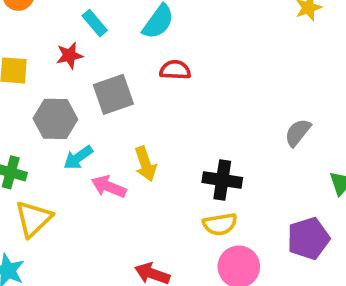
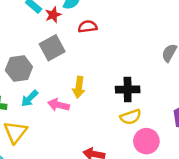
red star: (69, 56) -> (53, 15), moved
cyan arrow: (78, 158) -> (30, 98), moved
yellow arrow: (145, 164) -> (79, 87), turned 36

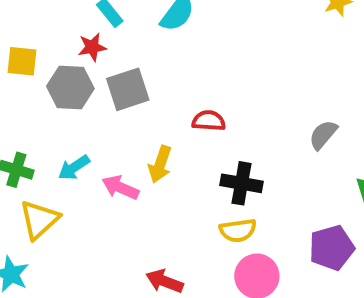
red star: (53, 15) -> (92, 47), moved
red semicircle: (88, 27) -> (209, 121), moved
gray hexagon: (19, 69) -> (70, 87), moved

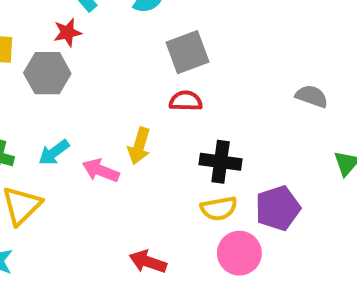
gray square: (128, 89) -> (187, 52), moved
gray semicircle: (323, 135) -> (312, 96), moved, turned 72
purple pentagon: (332, 248) -> (278, 208), moved

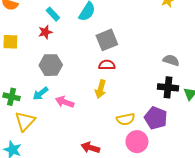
gray hexagon: (47, 73) -> (51, 65), moved
yellow arrow: (139, 146) -> (101, 89), moved
black cross: (221, 162) -> (168, 87), moved
purple pentagon: (278, 208) -> (156, 118), turned -30

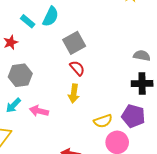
cyan rectangle: (53, 14) -> (28, 21), moved
red semicircle: (107, 65) -> (77, 68), turned 56

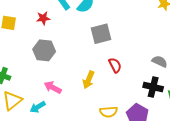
red semicircle: (77, 68) -> (115, 65), moved
cyan arrow: (13, 105) -> (38, 107), moved

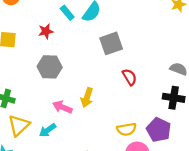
yellow arrow: (89, 80) -> (87, 98), moved

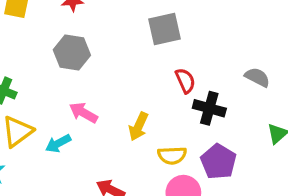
yellow arrow: (87, 98) -> (138, 126), moved
black cross: (174, 98) -> (209, 108), moved

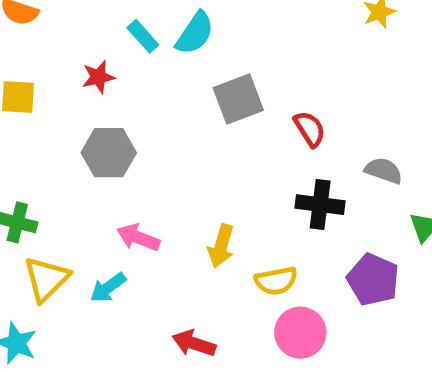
gray semicircle: (257, 77) -> (384, 171), moved
red semicircle: (185, 81) -> (310, 129), moved
purple pentagon: (218, 162) -> (373, 280), moved

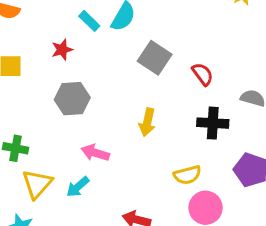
gray square: (238, 99) -> (155, 58), turned -32
yellow arrow: (221, 246) -> (147, 122), moved

